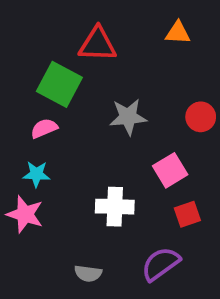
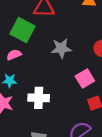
white cross: (115, 207) -> (39, 98), moved

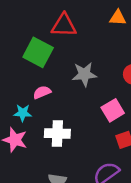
pink semicircle: (14, 55) -> (42, 92), moved

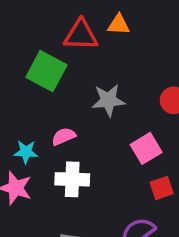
orange triangle: (118, 18) -> (119, 25), moved
pink semicircle: (42, 92) -> (64, 136), moved

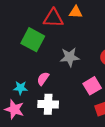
pink semicircle: (64, 136) -> (43, 79), turned -32

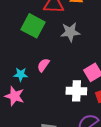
gray star: (70, 57) -> (70, 32), moved
white cross: (48, 104) -> (76, 91), moved

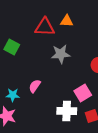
green square: (33, 26) -> (12, 47), moved, size x0.7

